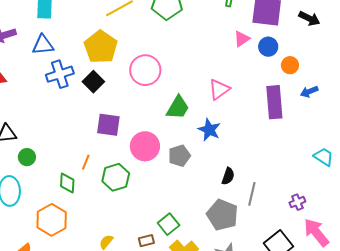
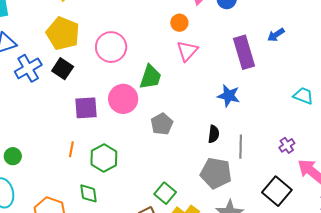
orange circle: (290, 65) -> (179, 23), moved
blue star: (209, 130) -> (229, 96), moved
pink circle: (145, 146) -> (123, 99), moved
green diamond: (67, 183) -> (88, 193), moved

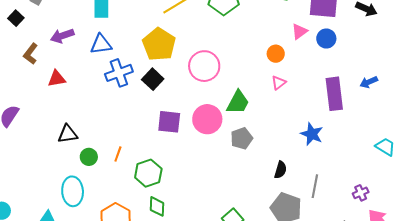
pink triangle: (187, 51) -> (279, 83), size x0.7
gray pentagon: (162, 124) -> (242, 138), moved
black semicircle: (214, 134) -> (280, 170), moved
orange line: (71, 149) -> (118, 154), moved
green hexagon: (104, 158) -> (148, 173), moved

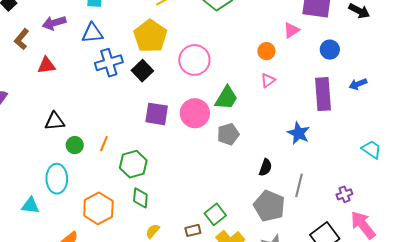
blue circle: (326, 39) -> (330, 50), moved

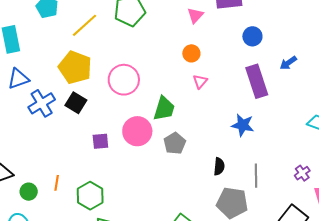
pink triangle: (291, 30) -> (195, 15), moved
purple square: (157, 114) -> (100, 141), size x0.7

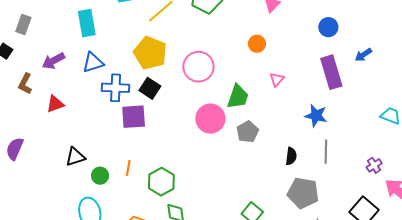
orange circle: (191, 53) -> (257, 44), moved
pink triangle: (200, 81) -> (277, 79), moved
blue cross: (42, 103) -> (116, 88), turned 32
purple square: (100, 141) -> (134, 117), moved, size x1.5
gray line: (256, 176) -> (326, 152), moved

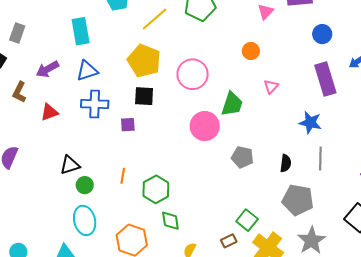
blue cross: (116, 88) -> (95, 104), moved
black square: (150, 88) -> (144, 96), turned -30
purple square: (134, 117) -> (128, 125), size x0.6
gray pentagon: (248, 132) -> (242, 157), moved, turned -30
green circle: (100, 176) -> (85, 185), moved

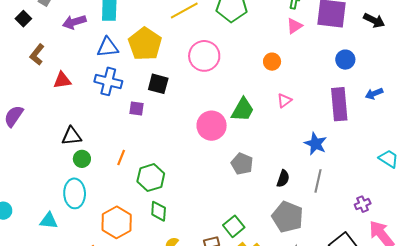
yellow pentagon: (144, 61) -> (145, 44), moved
purple arrow: (47, 69) -> (74, 22), moved
pink circle: (193, 74) -> (204, 56), moved

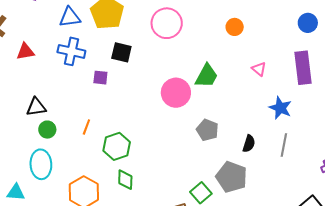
pink triangle: (284, 100) -> (259, 69), moved, turned -42
gray pentagon: (287, 217) -> (232, 177), moved

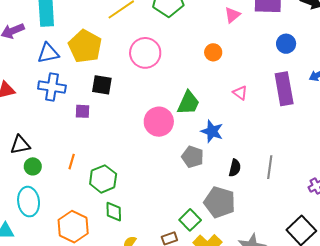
blue star: (280, 108) -> (212, 131), moved

